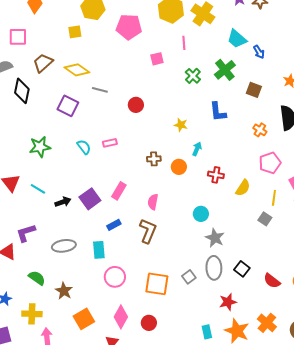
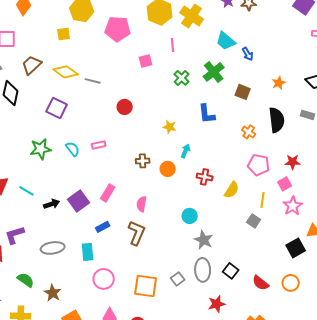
gray line: (100, 90) -> (93, 81), moved
green star: (40, 147) -> (41, 149), moved
pink pentagon: (270, 163) -> (259, 165), turned 30

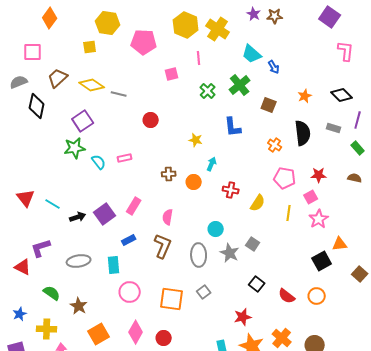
purple square: (57, 108) -> (83, 121), turned 30
green star: (41, 149) -> (75, 148), moved
gray square: (254, 221) -> (253, 244), moved
gray ellipse: (203, 270) -> (199, 255), moved

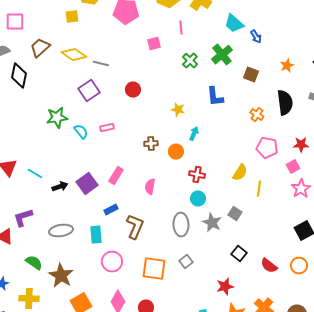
purple square: (83, 121) -> (89, 91), moved
red cross: (231, 190) -> (197, 175), moved
yellow line: (289, 213) -> (259, 189), moved
brown L-shape: (163, 246) -> (135, 227), moved
brown star: (79, 306) -> (61, 276), size x1.4

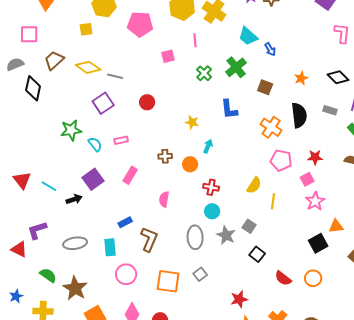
orange cross: (257, 115) -> (271, 127), size x1.5
pink rectangle: (116, 176) -> (130, 175), moved
purple square: (87, 184) -> (93, 179), moved
black square: (239, 254) -> (257, 254), moved

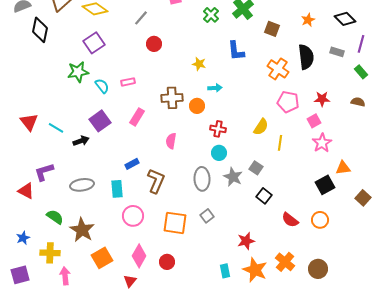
gray line: (115, 76) -> (141, 18), moved, turned -63
purple square: (103, 103) -> (94, 43), moved
cyan arrow: (208, 146) -> (215, 88), turned 64
brown cross: (165, 156) -> (172, 98), size x1.5

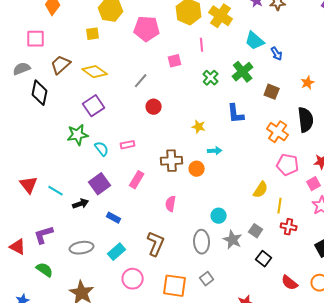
red cross: (218, 129) -> (289, 227), moved
blue rectangle: (132, 164) -> (114, 218), moved, turned 56
cyan rectangle: (117, 189) -> (117, 252), turned 54
red triangle: (26, 191) -> (18, 247), moved
green semicircle: (55, 217) -> (45, 270), moved

